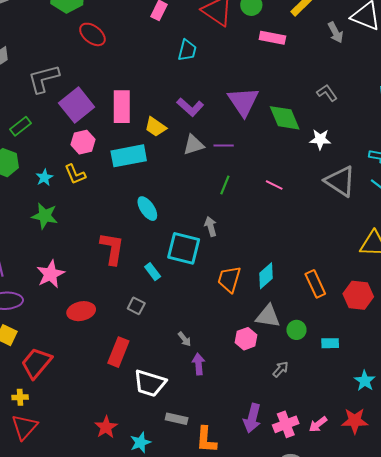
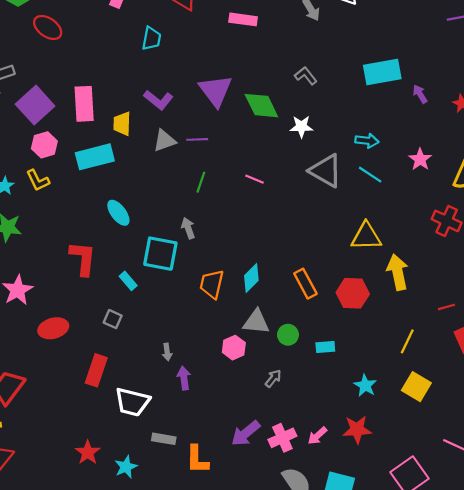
yellow trapezoid: (155, 127) -> (122, 124), turned 60
gray arrow: (184, 339) -> (167, 352), turned 35
purple arrow: (252, 418) -> (246, 433), turned 40

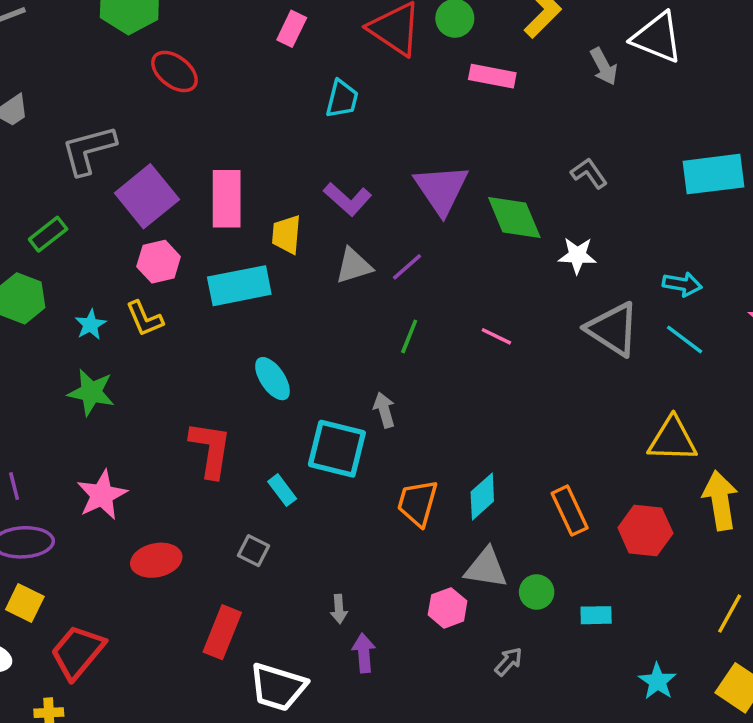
purple line: (197, 139) -> (407, 267), turned -42

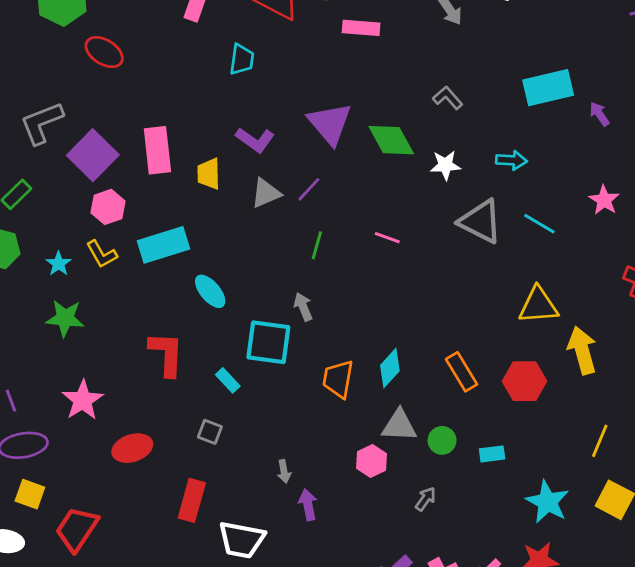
cyan arrow: (682, 284) -> (511, 160), moved
cyan rectangle: (239, 286) -> (163, 245), moved
cyan star: (657, 681) -> (547, 502), size x1.4

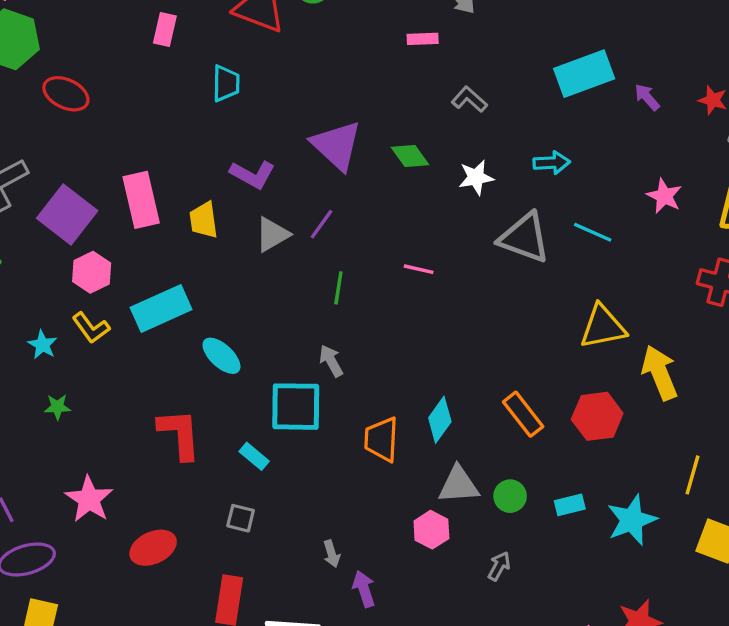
pink rectangle: (361, 28) -> (423, 39), moved, size x0.7
green diamond: (391, 140) -> (410, 156), size x0.7
green star: (65, 318) -> (57, 407), size x0.6
cyan star: (547, 502) -> (632, 520), moved, turned 30

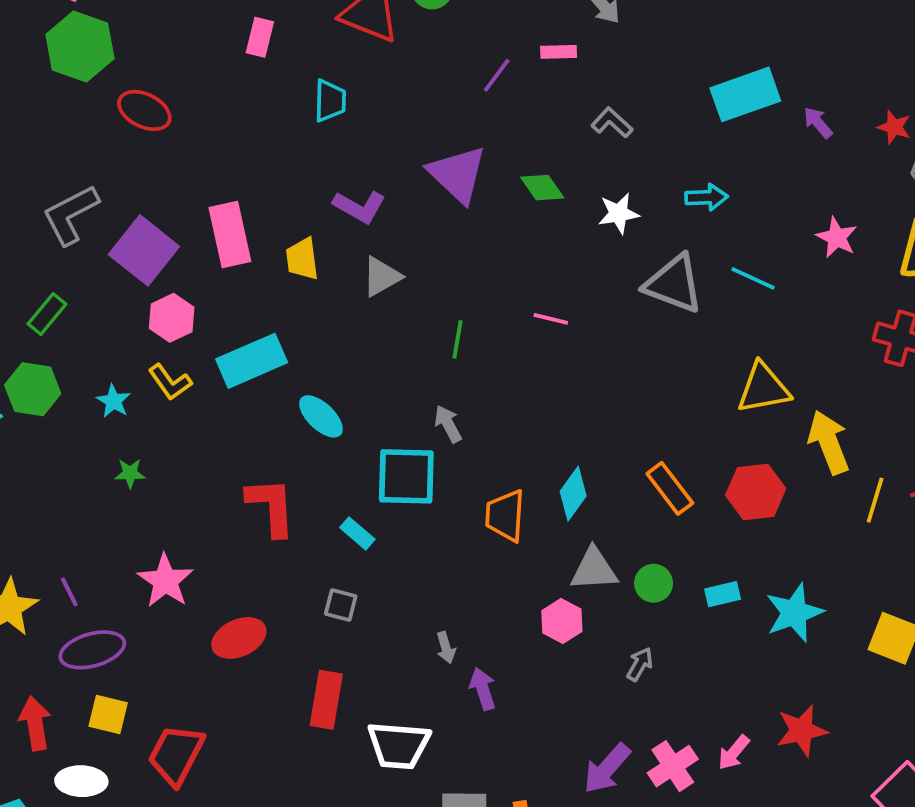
purple line: (322, 224) -> (497, 75), moved
yellow line: (692, 475) -> (875, 500), moved

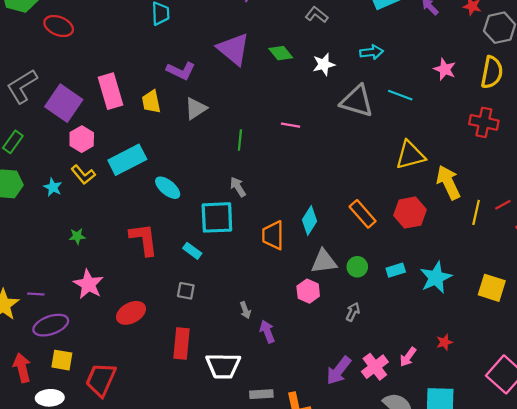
green star: (130, 473) -> (77, 236), moved
purple line: (69, 592) -> (36, 294), turned -56
red star: (802, 731) -> (444, 342), size x0.6

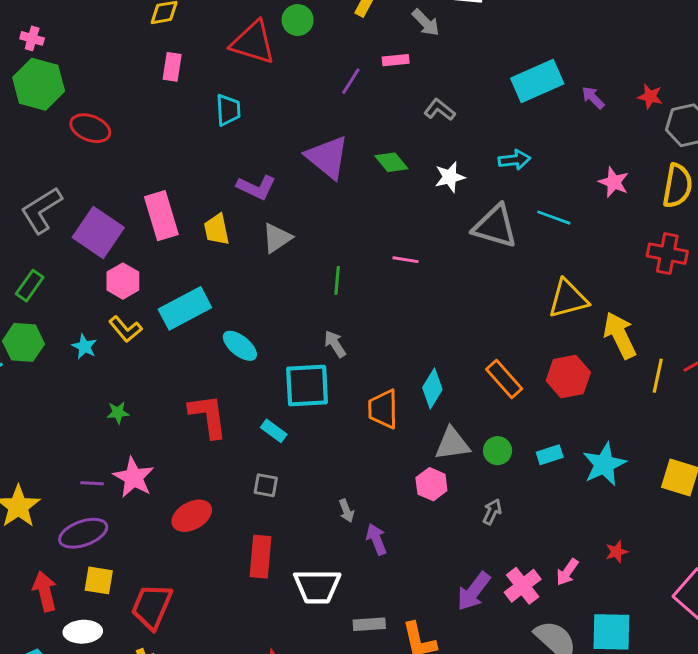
purple line: (36, 294) -> (92, 483), moved

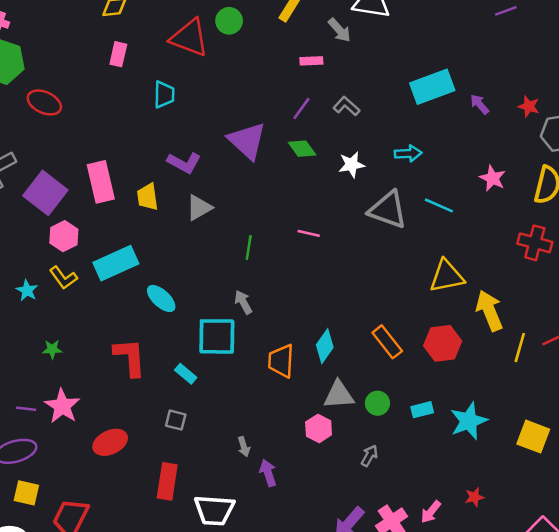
purple line: (351, 81) -> (301, 108), moved

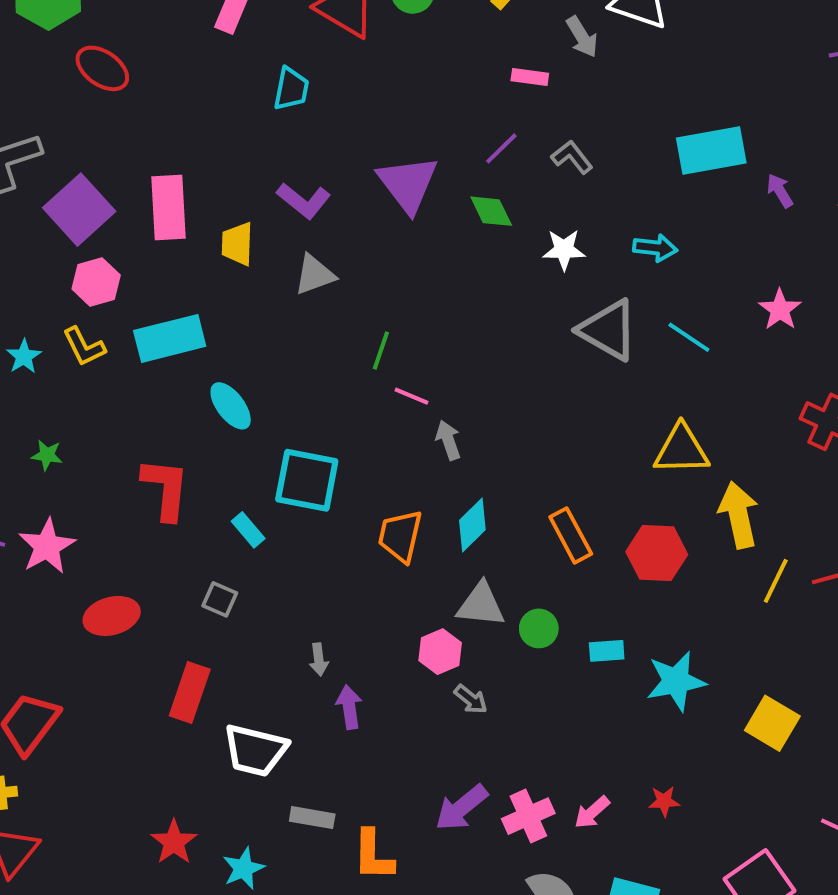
pink line: (309, 233) -> (412, 396), moved
gray arrow: (243, 302) -> (448, 440), moved
gray arrow: (369, 456) -> (471, 699), moved, turned 90

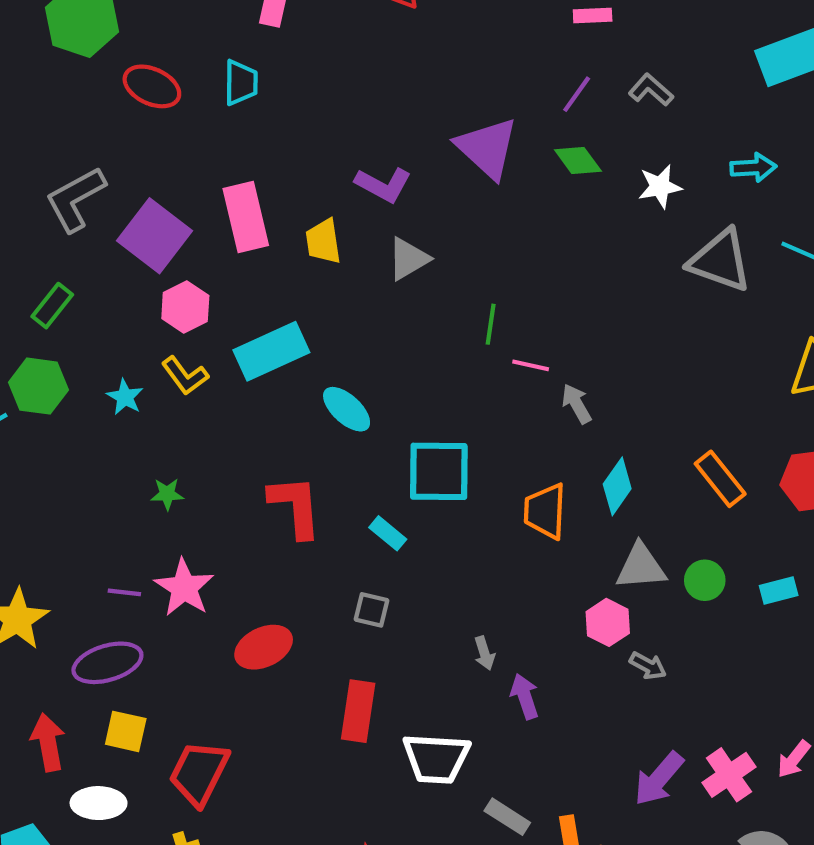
cyan trapezoid: (291, 89) -> (241, 83), moved
gray rectangle: (312, 818) -> (507, 817), turned 33

